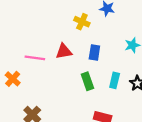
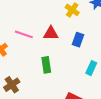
green rectangle: (87, 81) -> (46, 65), moved

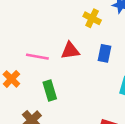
green rectangle: (46, 65) -> (50, 91), moved

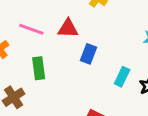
blue rectangle: (105, 53) -> (88, 54), moved

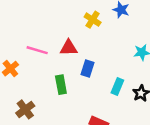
green rectangle: (39, 68) -> (61, 85), moved

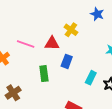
yellow cross: (93, 20) -> (71, 30), moved

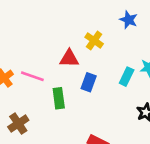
pink line: (26, 44) -> (32, 76), moved
cyan rectangle: (91, 78) -> (127, 77), moved

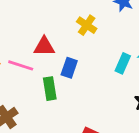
red triangle: (69, 58) -> (44, 46), moved
blue rectangle: (89, 82) -> (69, 68), moved

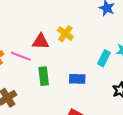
yellow cross: (87, 25) -> (65, 34), moved
blue rectangle: (69, 68) -> (77, 79), moved, turned 70

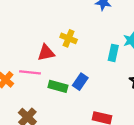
green rectangle: (44, 76) -> (58, 86), turned -54
blue rectangle: (77, 79) -> (80, 82), moved, turned -42

